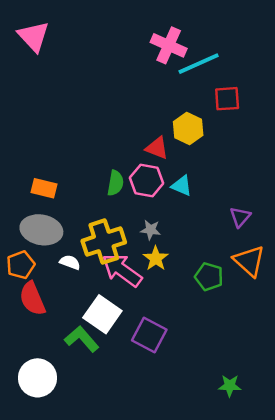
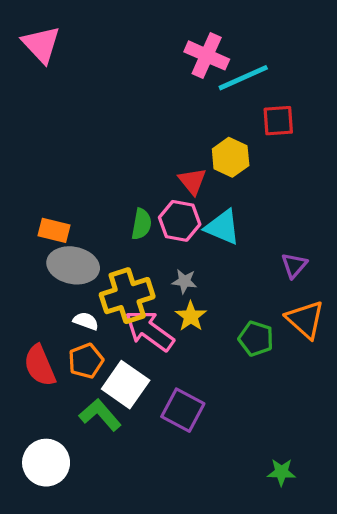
red triangle: (157, 148) -> (192, 181), turned 30
cyan triangle: (182, 186) -> (223, 227), size x1.4
gray ellipse: (41, 230) -> (73, 265), moved
orange pentagon: (21, 265) -> (86, 361), moved

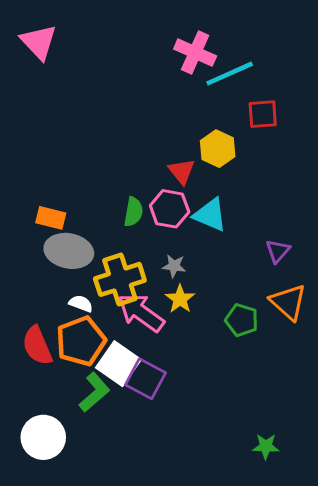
orange pentagon: (86, 361) -> (81, 341), size x1.5
purple square: (183, 410) -> (145, 379), moved
green L-shape: (100, 415) -> (94, 392), turned 90

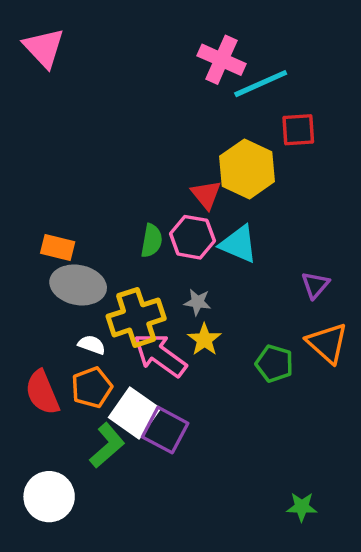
yellow hexagon: (218, 149) -> (247, 169), size x1.4
orange pentagon: (81, 341) -> (92, 387), size x0.7

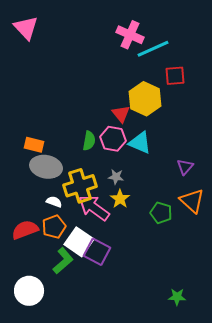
red semicircle: (42, 393) -> (25, 230), turned 92

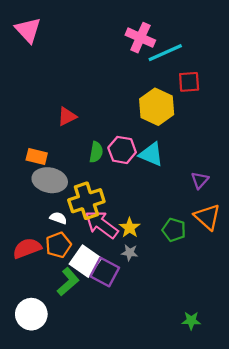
red triangle: (121, 114) -> (67, 116), moved, turned 42
gray star: (116, 177) -> (130, 253), moved
yellow star: (120, 199) -> (130, 228), moved

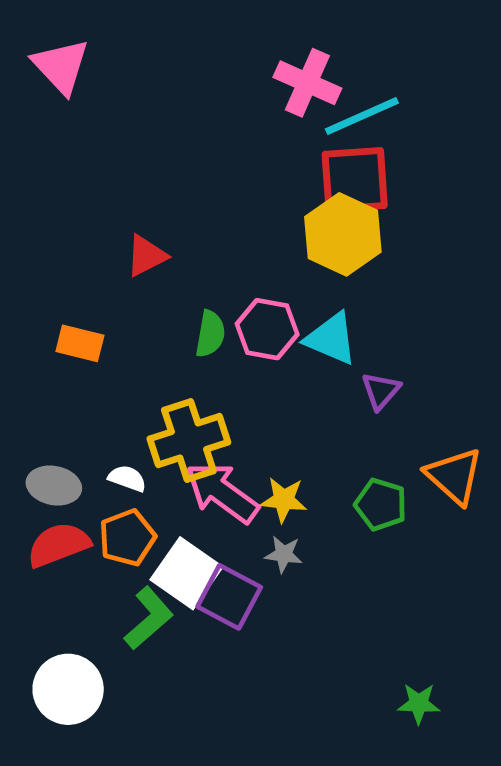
red square: (189, 82) -> (355, 180), moved, size x1.5
gray ellipse: (50, 180) -> (54, 486), moved, size x0.7
purple triangle: (200, 180) -> (381, 391), moved
yellow star: (130, 228) -> (284, 500), turned -30

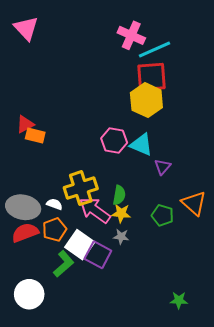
red triangle: (146, 256) -> (25, 124), moved
green semicircle: (210, 334) -> (119, 195), moved
orange rectangle: (80, 343) -> (35, 135), moved
gray ellipse: (54, 486) -> (23, 207), size x1.5

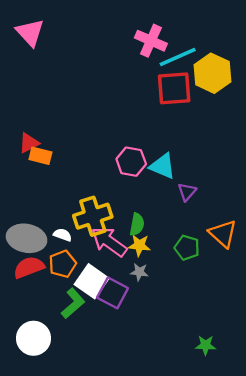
yellow hexagon: (146, 100) -> (213, 73), moved

